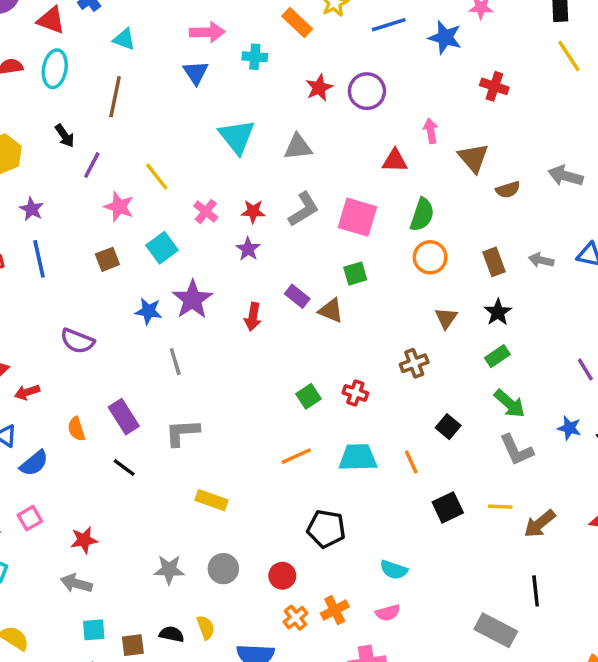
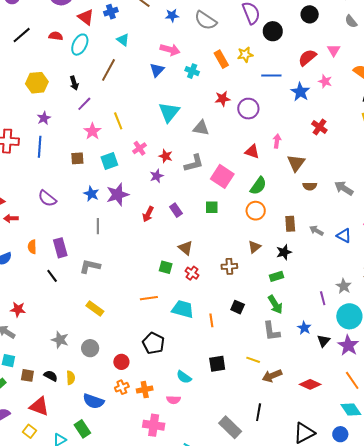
brown triangle: (331, 311) -> (186, 248), moved
green square: (308, 396) -> (166, 267), turned 32
black square: (448, 427) -> (238, 307), turned -32
black square: (448, 507) -> (217, 364), moved

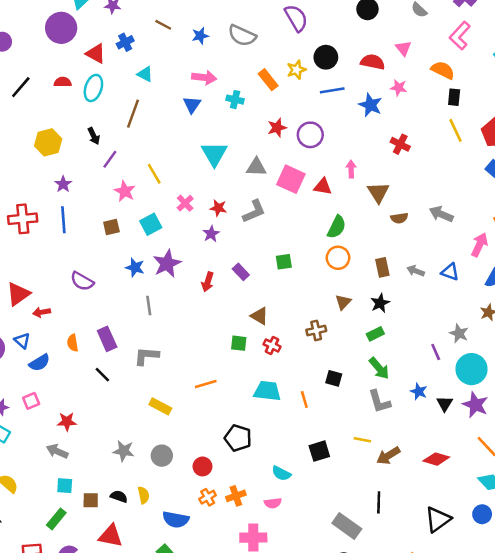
black circle: (273, 31) -> (326, 57), moved
red semicircle: (307, 58) -> (373, 62), turned 60
pink square: (222, 176) -> (291, 179), moved
orange line: (149, 298) -> (206, 384), moved

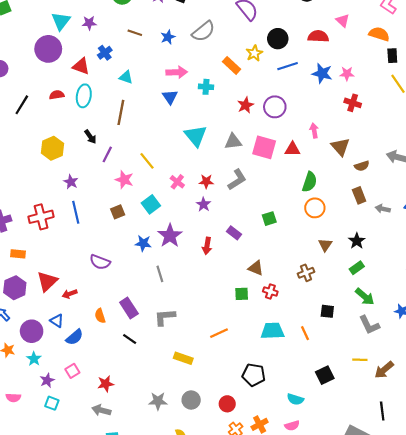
gray semicircle: (242, 36) -> (203, 31), turned -55
pink star: (399, 88) -> (347, 74), moved
brown rectangle: (382, 267) -> (359, 195), moved

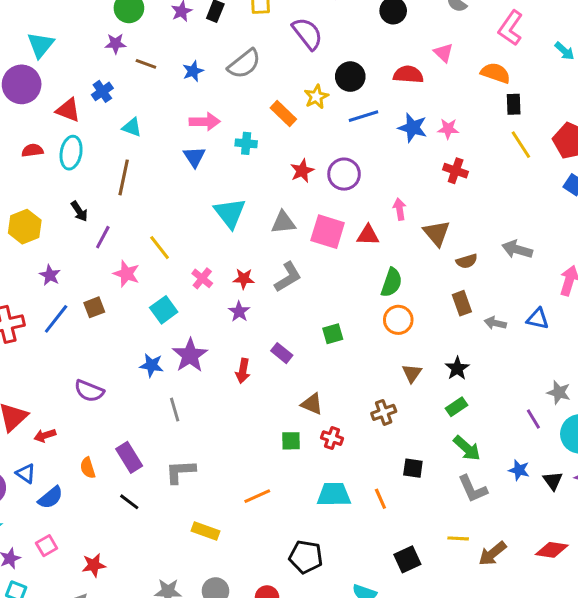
purple star: (89, 23) -> (116, 44), moved
blue line: (76, 212) -> (56, 319), turned 50
brown square: (118, 212) -> (94, 307), moved

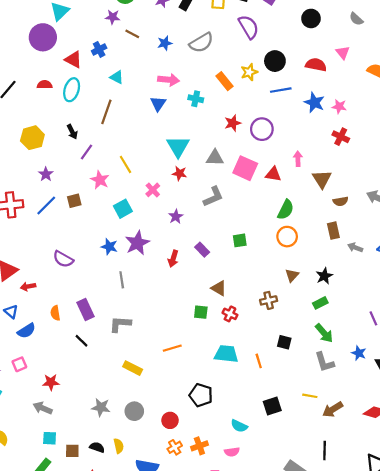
red star: (244, 279) -> (179, 173), moved

